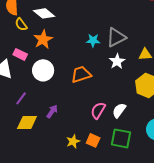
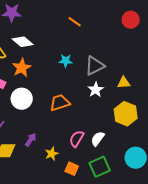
cyan star: (93, 40) -> (66, 61), moved
green square: (121, 138) -> (100, 167), turned -35
yellow star: (73, 141) -> (52, 154), moved

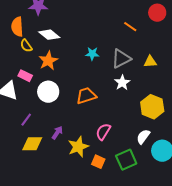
orange line: (75, 22) -> (130, 27), moved
yellow triangle: (124, 83) -> (150, 62), moved
white semicircle: (98, 139) -> (143, 137), moved
yellow star: (52, 154) -> (78, 147), size x1.5

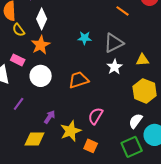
white diamond: (49, 35) -> (42, 19), turned 75
yellow triangle: (150, 62) -> (143, 60), moved
yellow diamond: (32, 144) -> (35, 139), moved
green square: (126, 160) -> (132, 147), moved

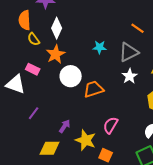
orange line: (123, 11) -> (138, 28), moved
white circle: (41, 76) -> (71, 76), moved
yellow star: (71, 131) -> (86, 140), turned -30

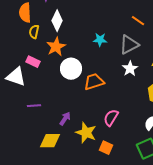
yellow semicircle: (34, 39) -> (34, 32), turned 48
purple line: (34, 113) -> (34, 106), turned 48

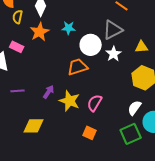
cyan star: (100, 40) -> (69, 28), moved
white circle: (71, 69) -> (91, 45), moved
purple arrow: (65, 119) -> (49, 92), moved
yellow star: (86, 133) -> (70, 101), moved

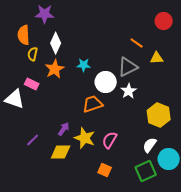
yellow triangle: (142, 47) -> (157, 58), moved
purple line: (18, 91) -> (33, 140), moved, turned -40
yellow diamond: (34, 126) -> (61, 152), moved

